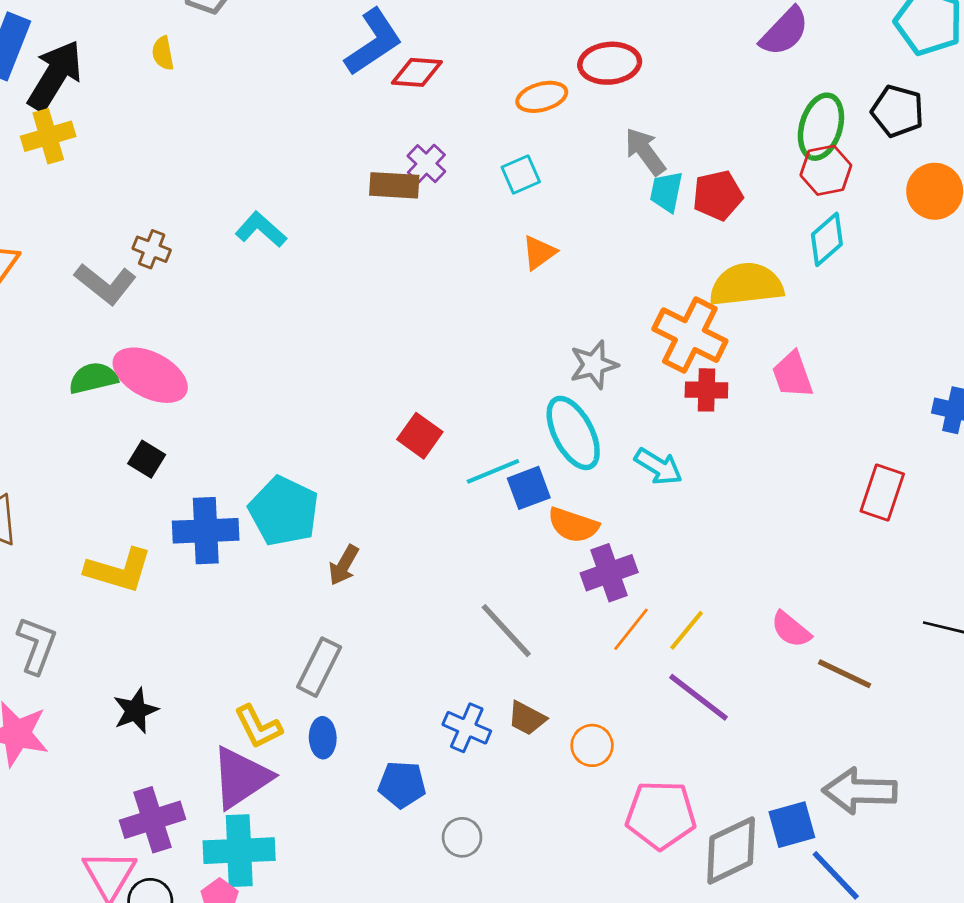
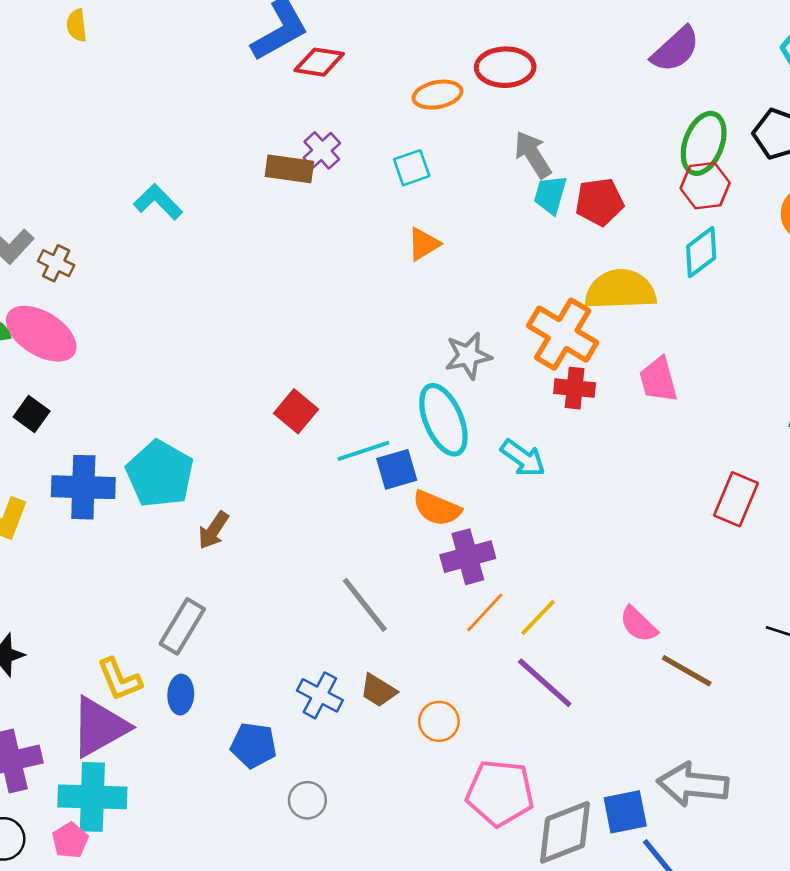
brown cross: (152, 249) -> (56, 263), moved

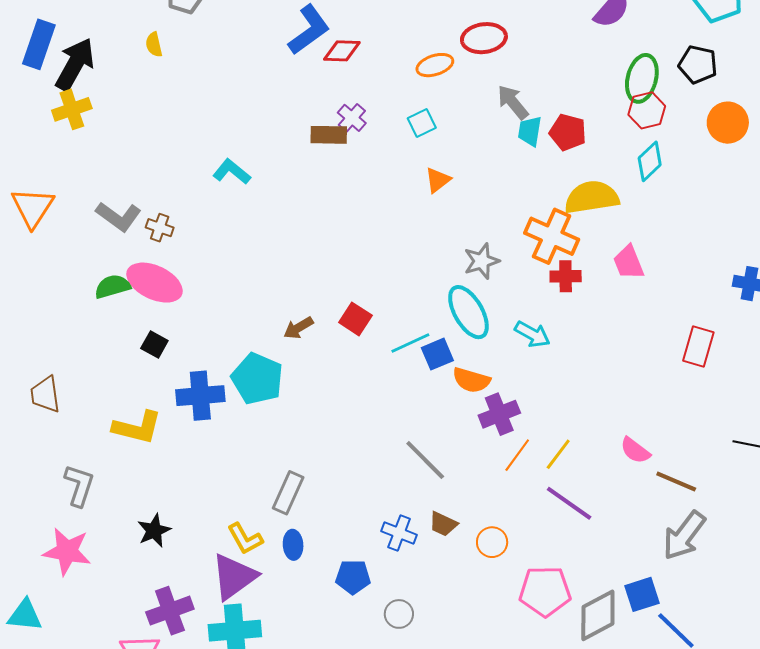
red pentagon: (599, 202) -> (568, 132), turned 30
brown arrow: (213, 530) -> (298, 328), moved, turned 32
gray arrow: (693, 784) -> (684, 535), moved, turned -52

